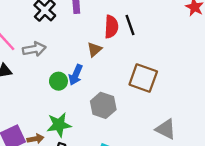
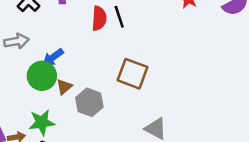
brown triangle: (95, 49) -> (64, 87), moved
blue arrow: (76, 75) -> (53, 57), moved, turned 30
green circle: (58, 81) -> (42, 76), size x1.5

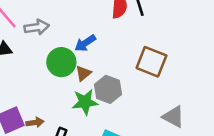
blue arrow: (53, 57) -> (85, 43), moved
green star: (42, 122) -> (85, 102), moved

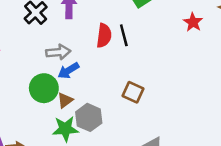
gray arrow: (37, 27) -> (58, 52), moved
brown square: (151, 62) -> (133, 92), size x0.7

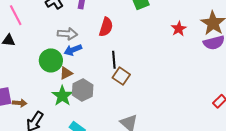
black line: (124, 35) -> (114, 60), moved
green star: (65, 129) -> (62, 96), turned 30

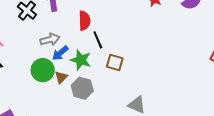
black line: (114, 60) -> (98, 40), moved
green star: (62, 96) -> (81, 60), moved

